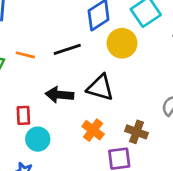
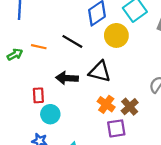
black line: (67, 49) -> (72, 41), turned 50
orange cross: (93, 130) -> (106, 104), moved
brown cross: (137, 132) -> (130, 107), turned 30

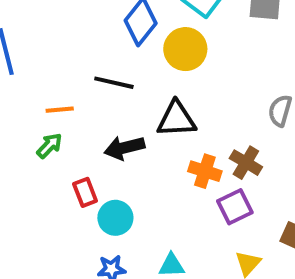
green arrow: (15, 55) -> (49, 146), moved

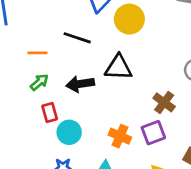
green arrow: (49, 146) -> (39, 82), moved
orange cross: (205, 171) -> (120, 136), moved

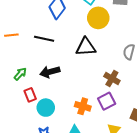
yellow circle: (129, 19) -> (98, 18), moved
orange line: (37, 53) -> (11, 35), moved
black triangle: (118, 67) -> (86, 47), moved

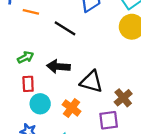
black triangle: (86, 47) -> (91, 82), moved
orange cross: (83, 106) -> (72, 108), moved

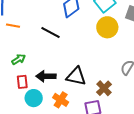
orange line: (31, 12) -> (13, 26), moved
black arrow: (58, 66) -> (46, 76), moved

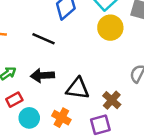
black arrow: (46, 76) -> (42, 76), moved
red rectangle: (22, 82) -> (14, 100), turned 72

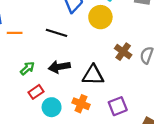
yellow circle: (110, 28) -> (100, 17), moved
brown cross: (112, 100) -> (123, 52), moved

